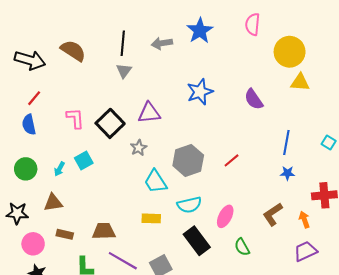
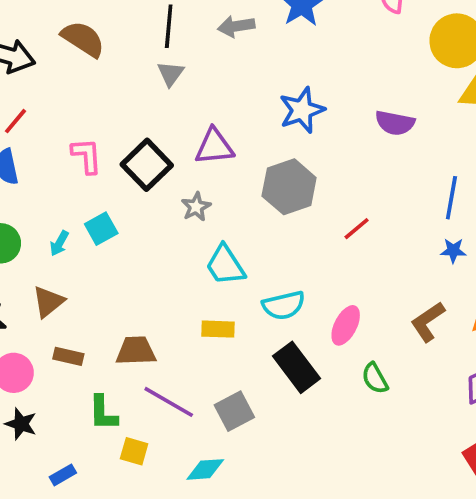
purple semicircle: (254, 99) -> (395, 123), turned -45
gray hexagon: (188, 160) -> (289, 187), moved
brown triangle: (53, 203) -> (48, 302), turned -30

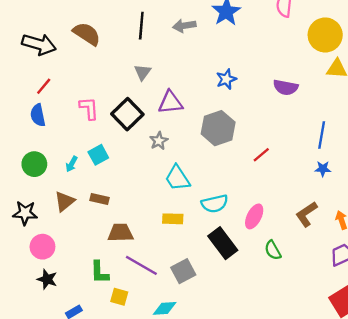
gray triangle: (171, 74) -> (143, 72), moved
blue star: (302, 110) -> (226, 79), size x0.7
brown rectangle: (68, 356) -> (99, 199), moved

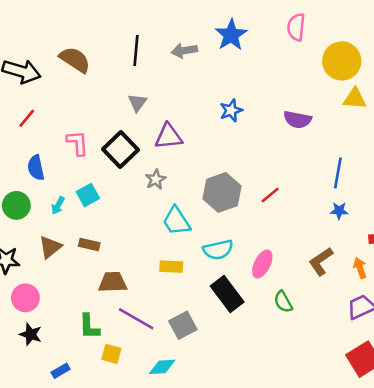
blue semicircle: (38, 115) -> (36, 168), moved
gray hexagon: (218, 128) -> (222, 192), moved

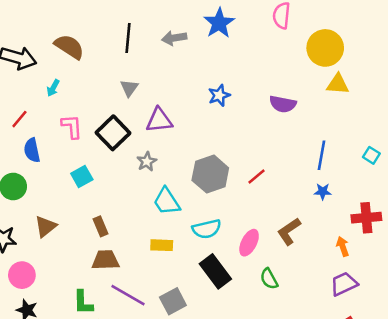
red line: (27, 118) -> (19, 119), moved
cyan arrow: (58, 205) -> (53, 88), moved
brown rectangle: (89, 244) -> (101, 226), moved, turned 54
brown L-shape: (321, 261) -> (289, 231), moved

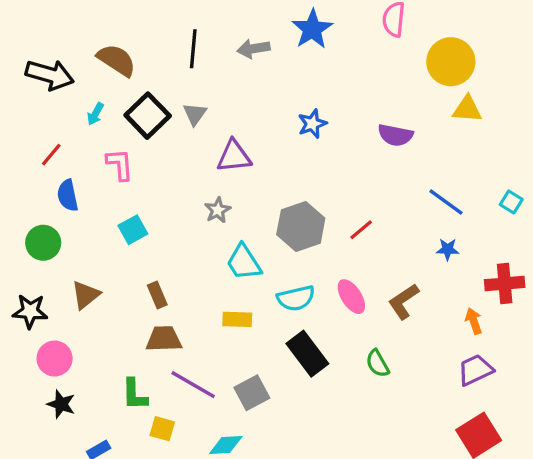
black square: (113, 133) -> (148, 116), moved
blue line: (321, 155) -> (446, 202), turned -64
pink ellipse: (249, 243) -> (351, 297), moved, turned -60

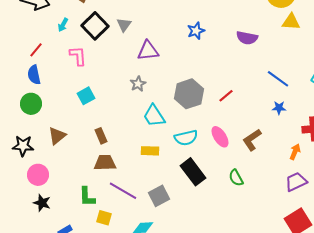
blue semicircle: (68, 195) -> (34, 75), moved
orange arrow: (474, 321) -> (295, 152), turned 42

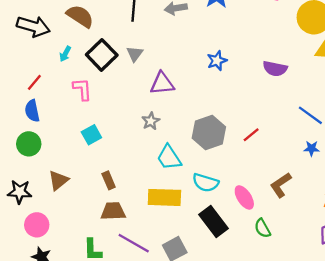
pink ellipse: (220, 137) -> (244, 197), moved
cyan semicircle: (186, 138) -> (205, 183), turned 30
yellow rectangle: (150, 151) -> (164, 197), size x1.6

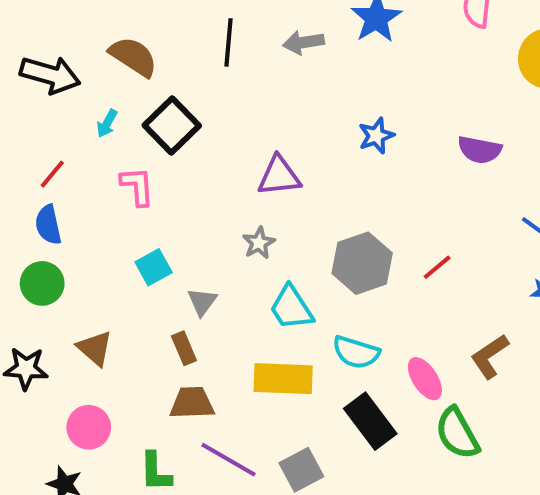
gray triangle: (135, 54) -> (202, 302), moved
brown triangle: (58, 180) -> (95, 348), turned -40
pink circle: (37, 225) -> (89, 427), moved
green semicircle: (263, 228) -> (457, 433), size x1.5

